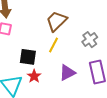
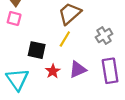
red star: (34, 76) -> (53, 71), moved

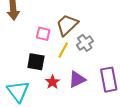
pink square: (14, 19) -> (43, 34), moved
gray cross: (104, 36) -> (85, 43), moved

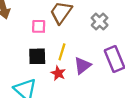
gray cross: (85, 43) -> (100, 21), moved
yellow line: (63, 50) -> (62, 52), moved

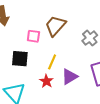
black square: (37, 56) -> (20, 59), moved

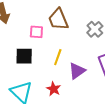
brown trapezoid: (55, 26) -> (58, 19), turned -60
red star: (46, 81) -> (54, 89), moved

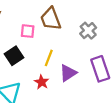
black square: (24, 56) -> (14, 56), turned -36
red star: (54, 89) -> (42, 82), moved

